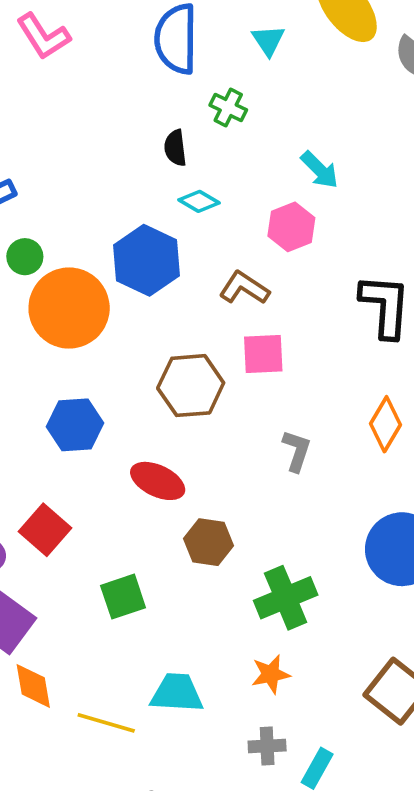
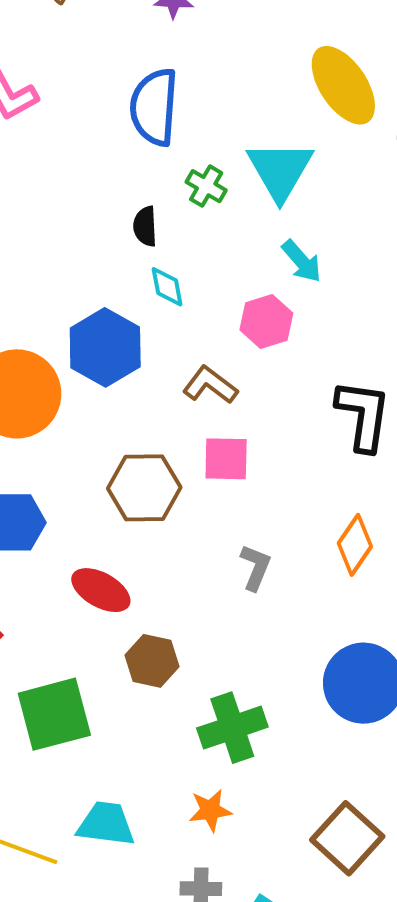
cyan triangle: (268, 40) -> (280, 170), moved, size x1.8
cyan diamond: (199, 201) -> (167, 287), turned 45
green square: (123, 597) -> (54, 714), size x1.5

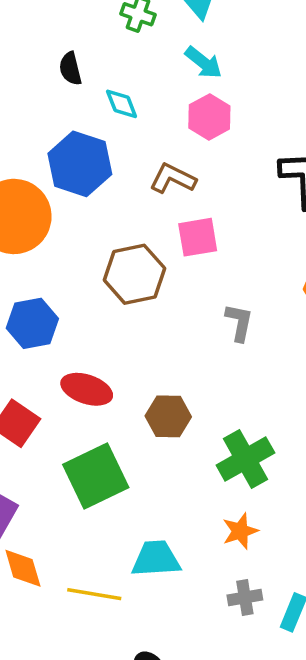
black semicircle: (145, 226) -> (70, 69), moved
cyan arrow: (302, 261) -> (203, 63), moved
red ellipse: (101, 590) -> (87, 389), moved

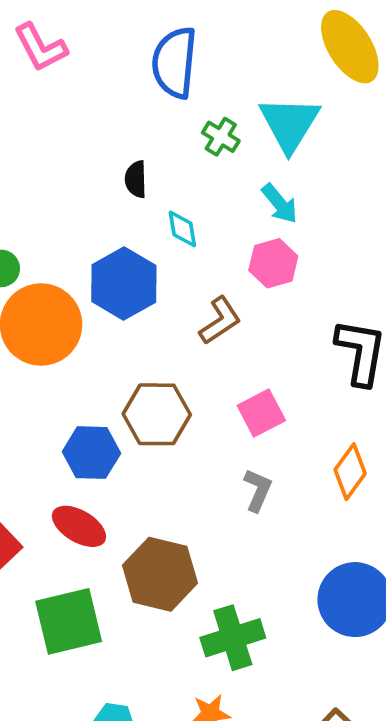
brown L-shape: (173, 178) -> (220, 321), turned 108
pink square: (198, 237) -> (261, 413), moved, turned -30
blue hexagon: (32, 323) -> (91, 453), moved
brown hexagon: (168, 416) -> (160, 574), size x1.5

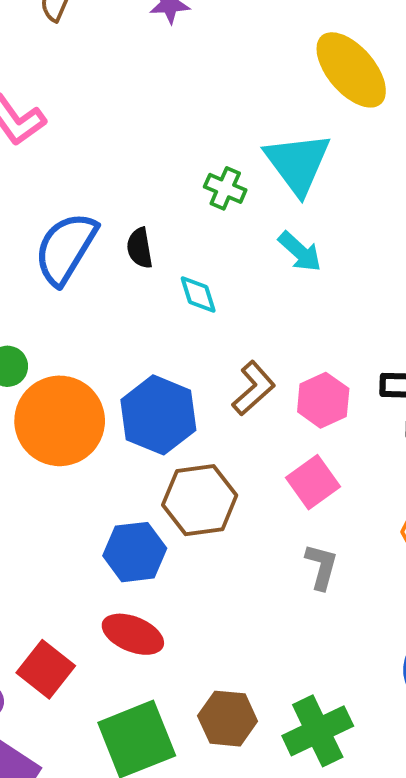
blue semicircle: (175, 63) -> (66, 248), moved, turned 34
pink hexagon: (273, 263) -> (323, 400), moved
blue hexagon: (124, 284) -> (158, 415), moved
brown hexagon: (160, 574) -> (228, 719), moved, size x0.7

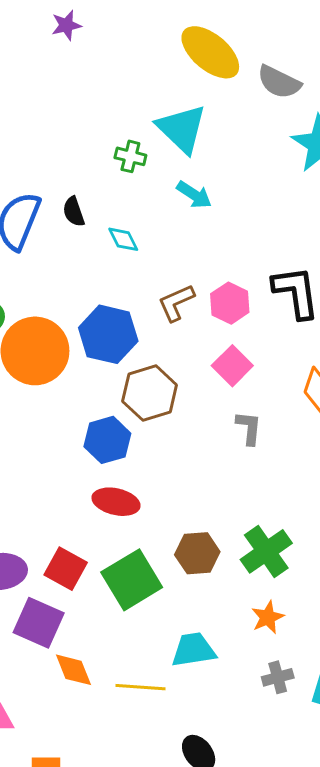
brown L-shape: (254, 388) -> (176, 303), turned -153
red square: (46, 669) -> (66, 569), moved

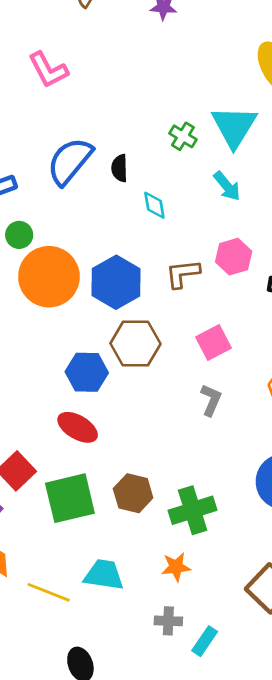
pink hexagon: (230, 303) -> (234, 257), moved

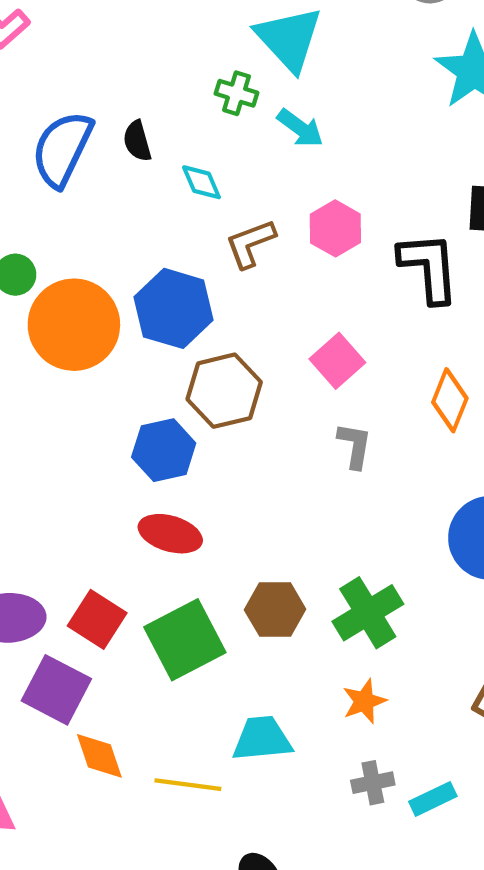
green cross: (183, 136) -> (237, 93), moved
brown L-shape: (183, 274) -> (250, 244), moved
cyan rectangle: (205, 641) -> (433, 799), turned 44

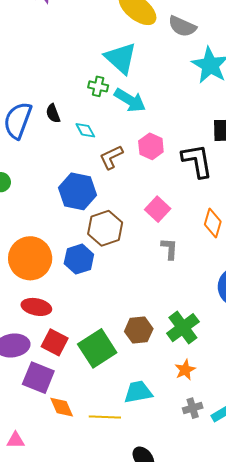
cyan arrow: (300, 128) -> (130, 100), size x1.4
orange circle: (74, 325) -> (30, 258), moved
red ellipse: (170, 534) -> (36, 307), moved

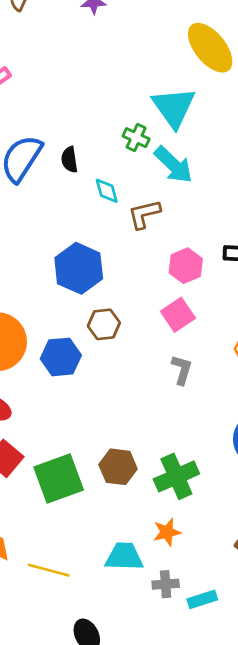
pink hexagon: (151, 146) -> (186, 266), moved
brown L-shape: (111, 157) -> (144, 214), moved
brown hexagon: (105, 228) -> (104, 324), size x0.7
cyan trapezoid: (138, 392) -> (124, 557), moved

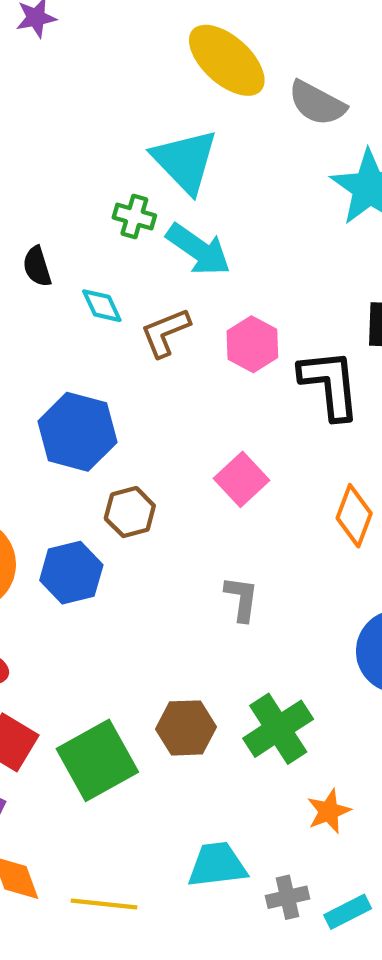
pink hexagon: (186, 266) -> (252, 344), moved
gray L-shape: (182, 370) -> (241, 599), moved
orange star: (167, 532) -> (329, 811), moved

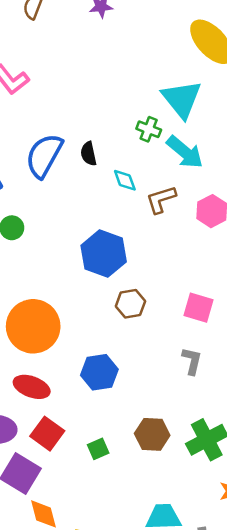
pink square: (242, 479) -> (198, 308), moved, turned -36
blue hexagon: (71, 573) -> (99, 372), moved
green square: (97, 760) -> (98, 449), size x0.5

